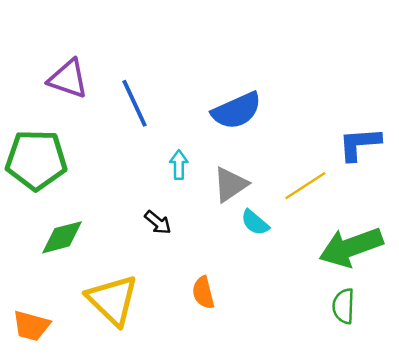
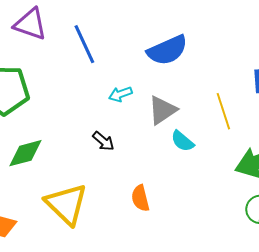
cyan arrow: (179, 165) -> (120, 94), turned -110
yellow line: (305, 186) -> (223, 111), turned -75

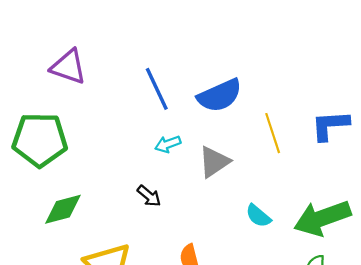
blue line: (84, 44) -> (157, 89), moved
yellow line: (223, 111) -> (273, 133), moved
cyan semicircle: (182, 141) -> (258, 216), moved

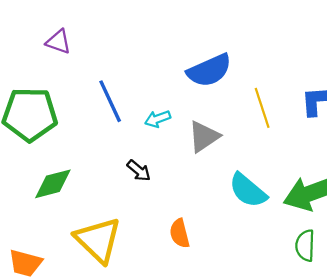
purple triangle: (68, 67) -> (58, 42), size x0.7
blue line: (157, 89) -> (110, 101), moved
cyan semicircle: (258, 216) -> (248, 190), size x1.5

